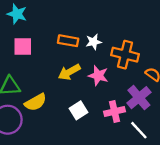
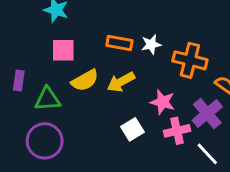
pink star: (98, 76) -> (163, 102), moved
yellow semicircle: (36, 102) -> (85, 80), moved

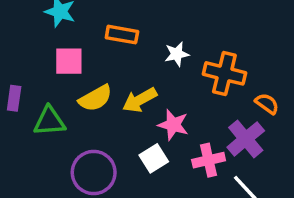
orange rectangle: (119, 43) -> (122, 35), moved
pink star: (163, 102) -> (173, 125), moved
purple circle: (45, 141) -> (94, 173), moved

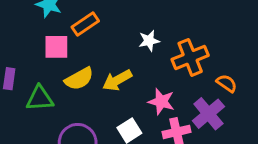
orange rectangle: (122, 35) -> (85, 24), moved, turned -44
orange cross: (224, 73) -> (190, 57), turned -36
pink star: (173, 125) -> (161, 102), moved

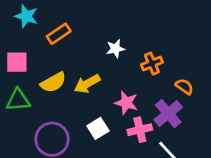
pink square: (56, 47) -> (17, 62), moved
orange cross: (190, 57) -> (152, 64), size x0.7

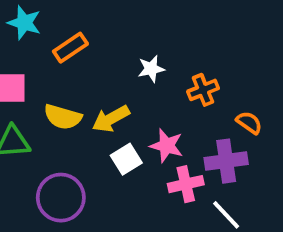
yellow semicircle: (53, 82) -> (63, 117), turned 45
purple cross: (168, 114) -> (226, 161), turned 32
white square: (98, 128) -> (126, 159), moved

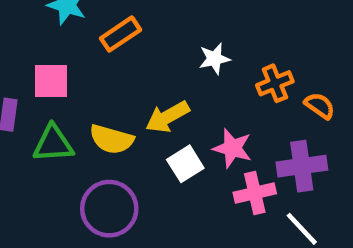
yellow semicircle: (63, 117) -> (111, 139), moved
orange semicircle: (249, 123) -> (320, 106), moved

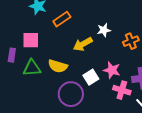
yellow arrow: (167, 117) -> (83, 44), moved
pink cross: (255, 193) -> (122, 90), turned 30
purple circle: (109, 209) -> (71, 94), moved

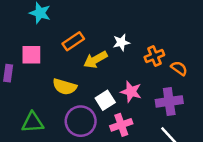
orange rectangle: (62, 19) -> (73, 41), moved
green triangle: (32, 68) -> (33, 122), moved
pink cross: (122, 90) -> (121, 125), moved, turned -36

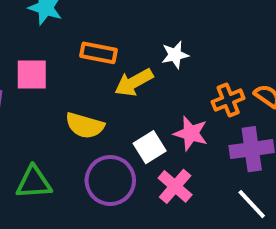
orange rectangle: (73, 41) -> (98, 53), turned 45
orange cross: (154, 56) -> (228, 100), moved
pink cross: (121, 125) -> (175, 186), turned -30

